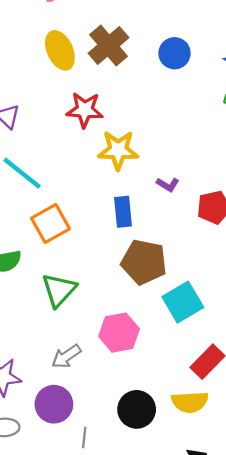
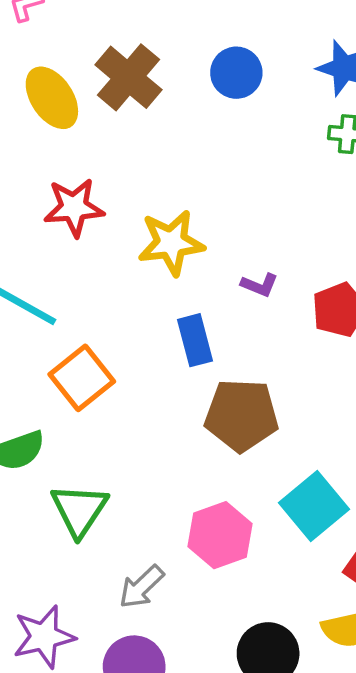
red star: (85, 110) -> (74, 207), moved
green triangle: (59, 290) -> (79, 510), moved
cyan square: (183, 302) -> (314, 506), moved

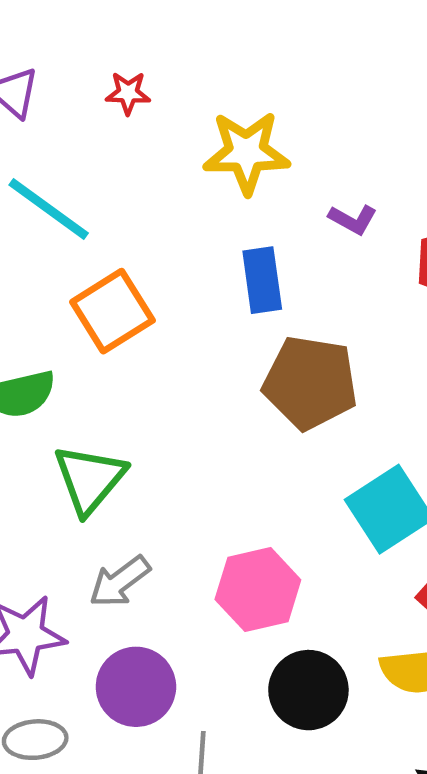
red star: (74, 207) -> (128, 93), size x0.6
pink hexagon: (220, 535) -> (258, 590), moved
gray arrow: (142, 587) -> (120, 582), moved

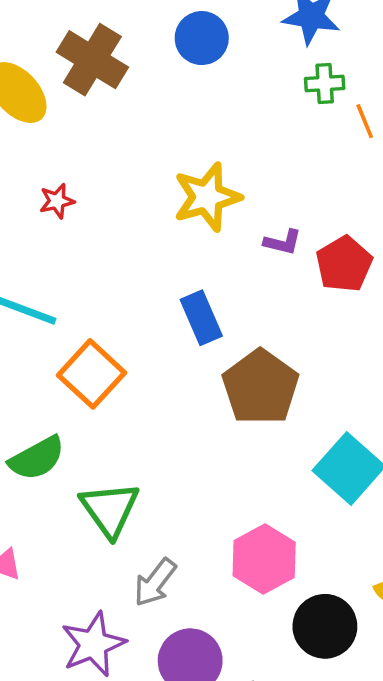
yellow star: (246, 152) -> (207, 197), moved
purple L-shape: (353, 219) -> (283, 242), moved
brown pentagon: (310, 383) -> (261, 387), turned -30

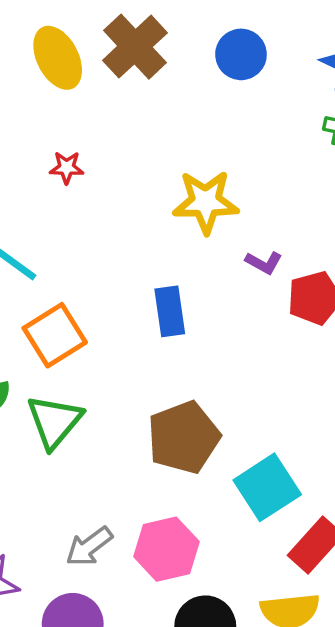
brown pentagon: (261, 387) -> (184, 437), moved
green triangle: (110, 509) -> (54, 421), moved
gray arrow: (155, 582) -> (89, 547), moved

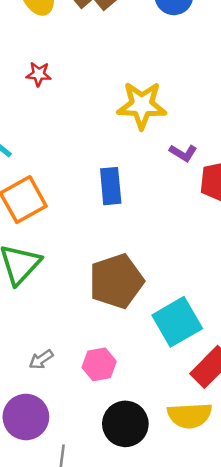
gray arrow: (89, 547) -> (41, 360), size x0.7
pink hexagon: (166, 549) -> (99, 364), size x0.7

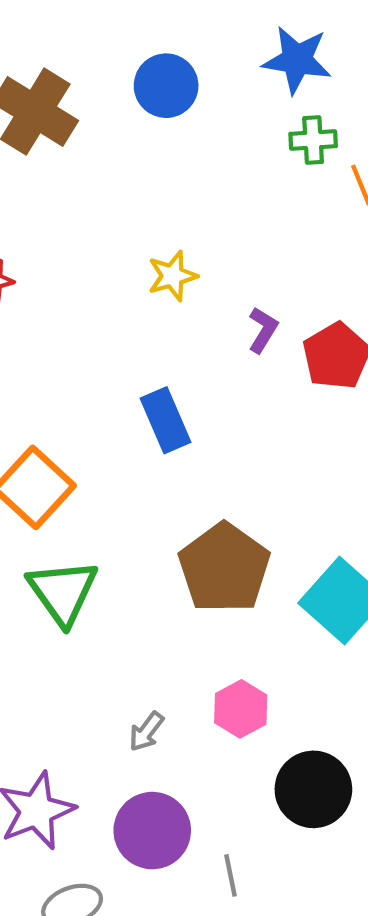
yellow star: (142, 105) -> (172, 276), size x0.6
purple L-shape: (183, 153) -> (263, 330), turned -72

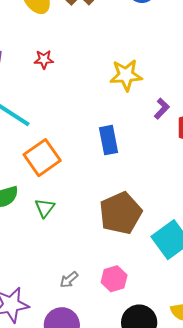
yellow star: (172, 276) -> (126, 75), size x1.4
green triangle: (63, 592) -> (45, 208), size x0.6

